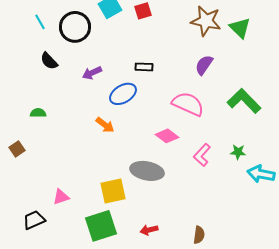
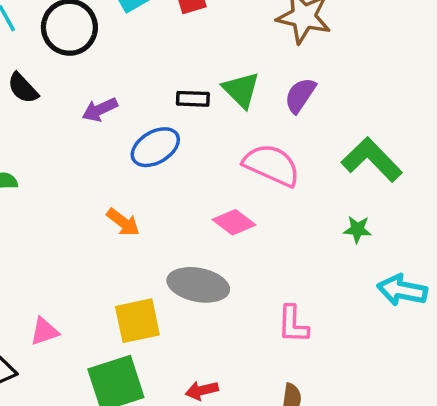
green triangle: (240, 28) -> (241, 90), moved
orange arrow: (105, 125) -> (123, 222), moved
green star: (238, 152) -> (357, 229), moved
pink L-shape: (202, 155) -> (293, 324), moved, turned -40

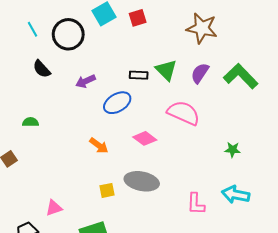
green L-shape: (372, 160) -> (241, 76), moved
pink diamond: (234, 222) -> (145, 138), moved
cyan arrow: (402, 290) -> (236, 195), moved
yellow square: (137, 321) -> (107, 190), moved, size x0.6

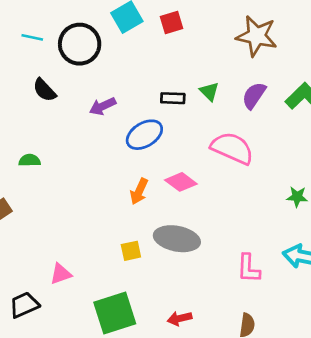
cyan line: (32, 29) -> (32, 37), turned -49
green triangle: (166, 70) -> (209, 91), size x0.7
orange arrow: (99, 146) -> (139, 191), moved, turned 78

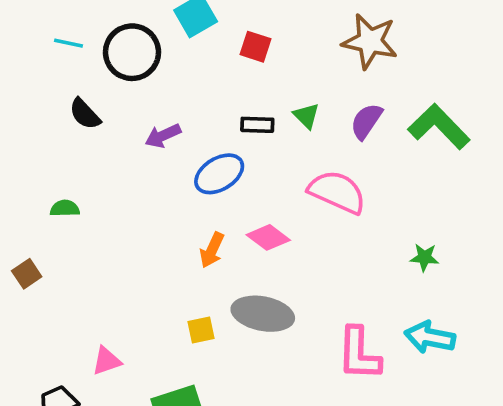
red square: (171, 22) -> (255, 47), moved, turned 35
pink L-shape: (248, 268) -> (359, 354), size x1.4

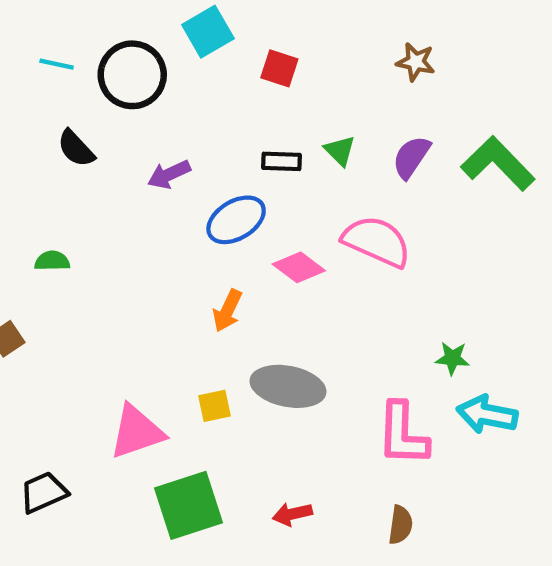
brown star: (370, 41) -> (416, 62), size x0.6
pink diamond: (268, 237) -> (299, 267), moved
green star: (424, 257) -> (452, 358), moved
pink triangle: (107, 361) -> (137, 432), moved, size x1.6

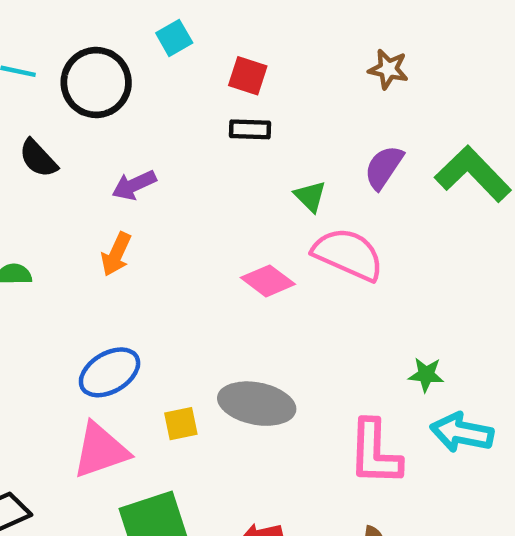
cyan square: (208, 32) -> (174, 38), size x0.7
green triangle: (340, 151) -> (310, 196), moved
black rectangle: (282, 161) -> (250, 129), moved
blue ellipse: (236, 220) -> (110, 372), moved
orange arrow: (227, 311) -> (116, 254), moved

